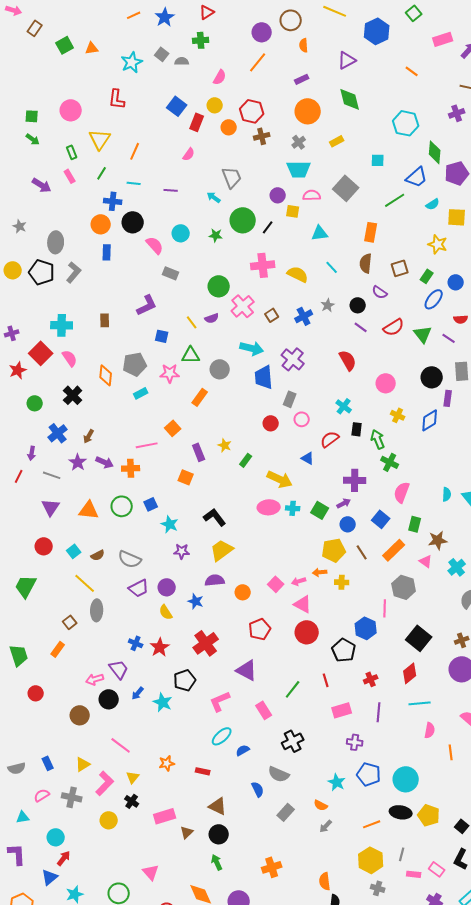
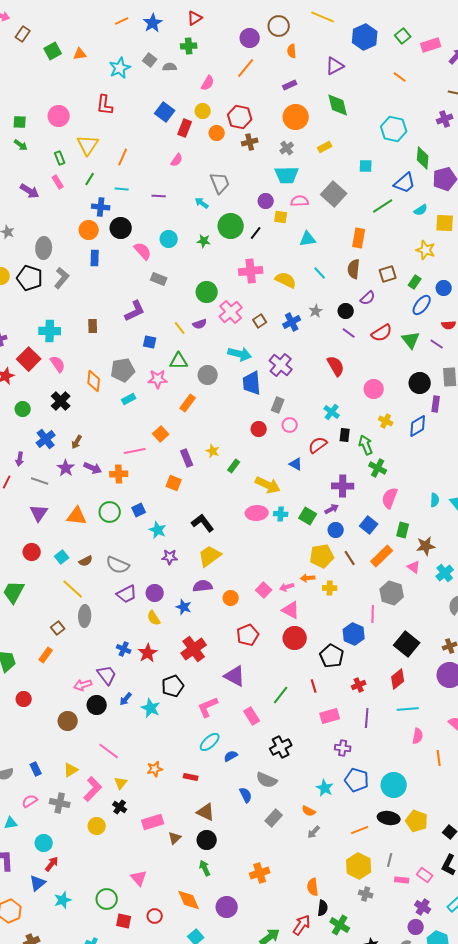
green square: (414, 13) -> (403, 36), moved
purple semicircle: (380, 292) -> (368, 298), turned -77

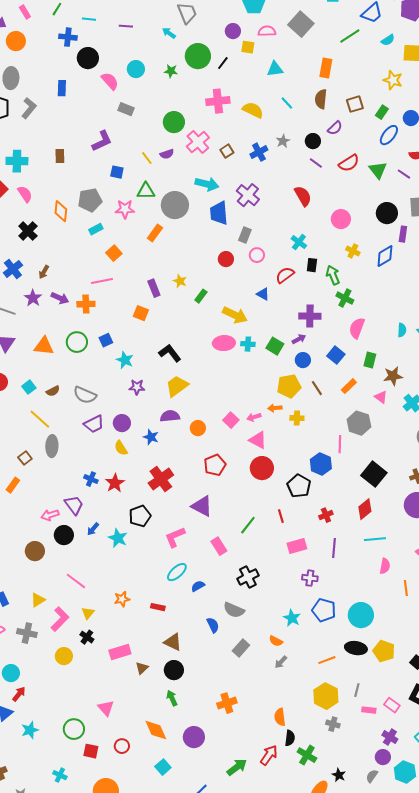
orange circle: (89, 230) -> (16, 41), moved
gray circle: (208, 375) -> (175, 205), size x1.4
orange square: (161, 434) -> (114, 253), moved
orange rectangle: (382, 556) -> (349, 386), size x0.7

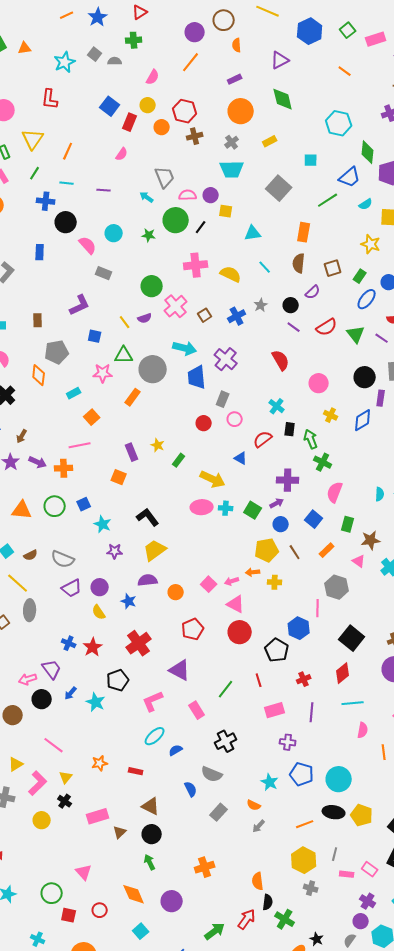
pink semicircle: (267, 31) -> (188, 195), moved
gray pentagon: (90, 200) -> (57, 352), moved

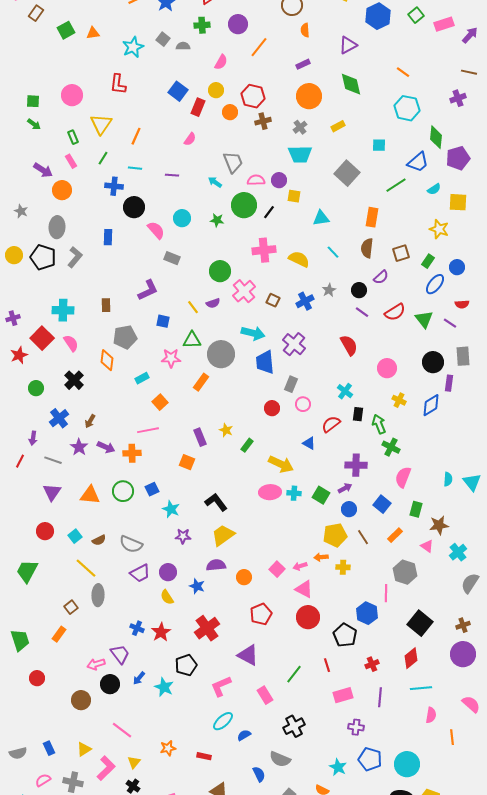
purple circle: (195, 32) -> (238, 24), moved
orange line: (345, 71) -> (403, 72), moved
brown square: (205, 315) -> (273, 300), turned -32

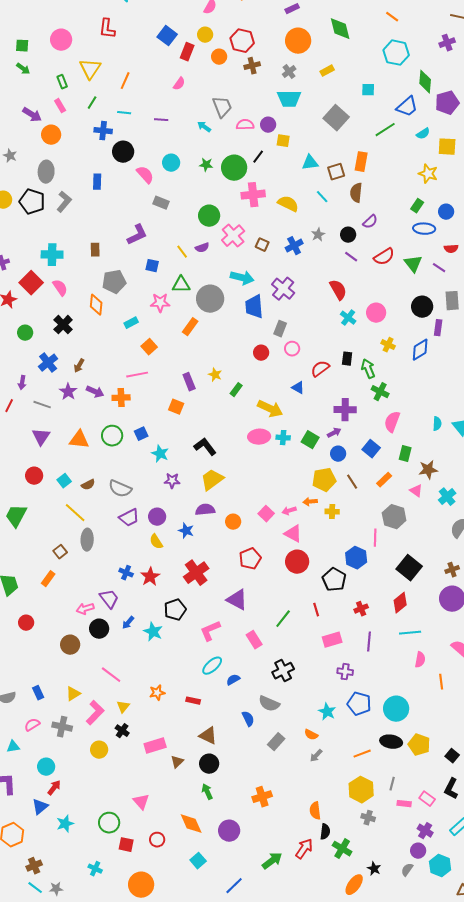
green circle: (244, 205) -> (234, 168), moved
brown square: (401, 253) -> (336, 172), moved
blue ellipse: (435, 284) -> (424, 229), turned 55
cyan cross: (345, 391) -> (348, 318), moved

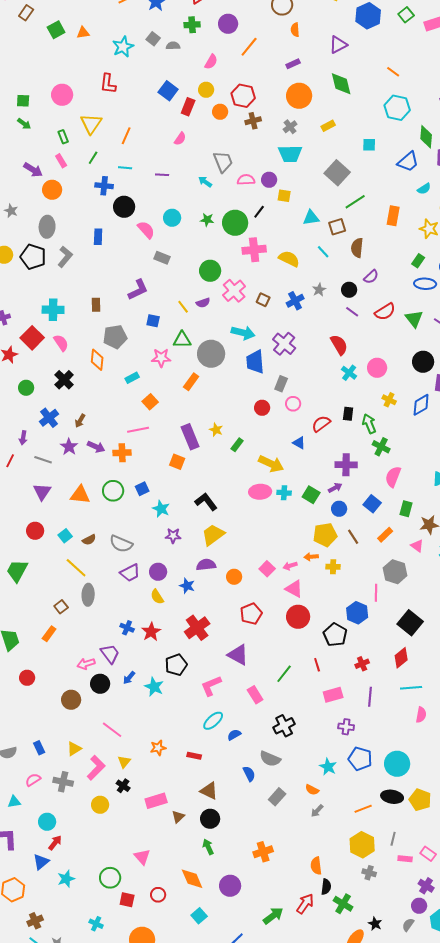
green line: (385, 130) -> (355, 202), moved
orange rectangle: (361, 162) -> (393, 216), moved
purple rectangle: (189, 382) -> (190, 437), size x1.4

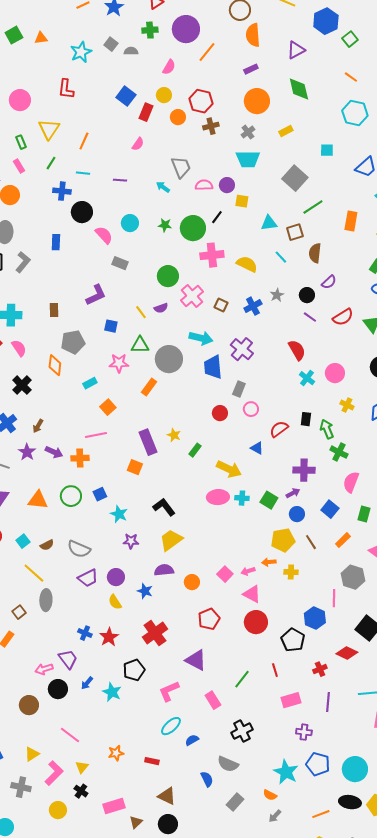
green square: (406, 15) -> (350, 39), moved
purple circle: (228, 24) -> (186, 29), size x1.4
orange semicircle: (295, 30) -> (253, 35), size x1.6
red diamond: (401, 658) -> (347, 653), moved, turned 65
cyan star: (328, 767) -> (286, 772), size x1.4

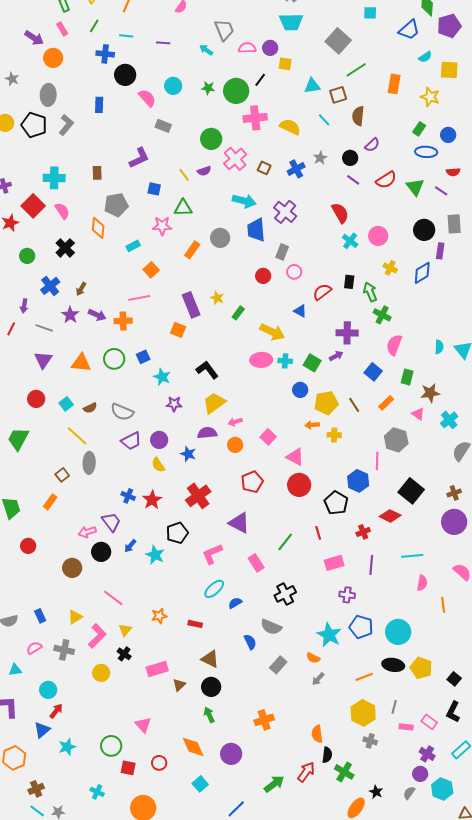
gray circle: (169, 359) -> (220, 238), moved, size x0.7
blue circle: (297, 514) -> (300, 390), moved
pink arrow: (248, 571) -> (235, 422), moved

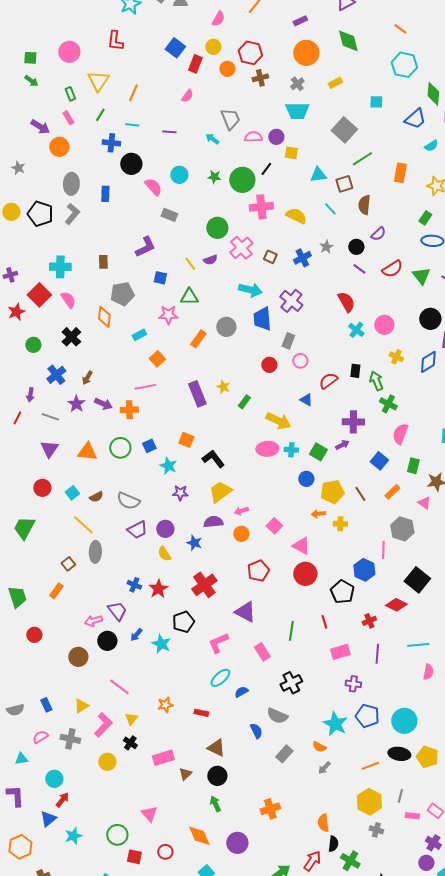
gray ellipse: (48, 95) -> (71, 184), moved
orange square: (178, 330) -> (186, 440), moved
green line: (285, 542) -> (291, 631), turned -30

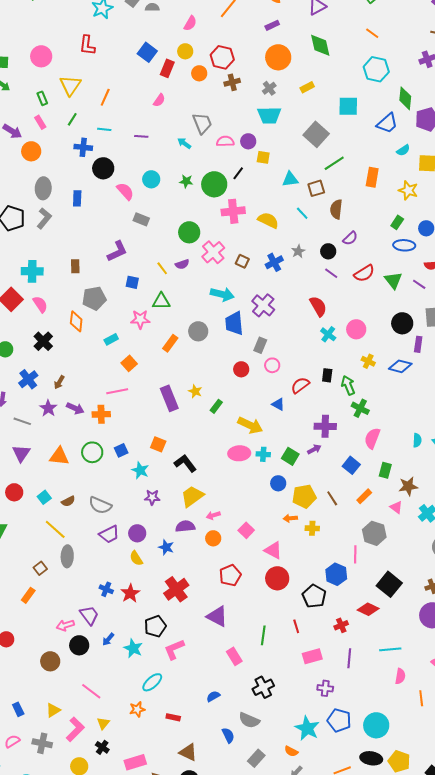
cyan square: (376, 102) -> (348, 106), size x1.5
blue diamond: (428, 362) -> (400, 366), turned 45
pink L-shape: (218, 643) -> (174, 649), moved
cyan ellipse: (220, 678) -> (152, 682), moved

